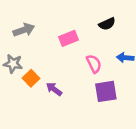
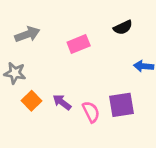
pink semicircle: (94, 64) -> (91, 112), moved
orange square: (31, 78) -> (31, 101), moved

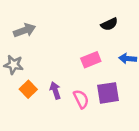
pink rectangle: (79, 44) -> (91, 60), moved
purple arrow: (62, 102) -> (55, 90), turned 35

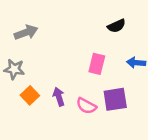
pink rectangle: (91, 60) -> (97, 64), turned -54
pink semicircle: (81, 99) -> (86, 106), turned 144

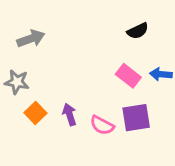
pink rectangle: (97, 64) -> (128, 76), moved, turned -66

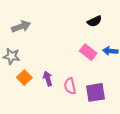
purple square: (136, 118) -> (95, 92), moved
pink semicircle: (102, 125) -> (70, 86), turned 49

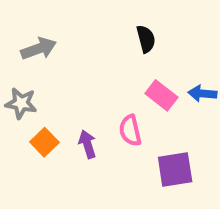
black semicircle: (94, 21) -> (146, 39), moved, turned -80
pink semicircle: (70, 86) -> (130, 131), moved

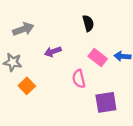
purple arrow: (87, 144) -> (53, 52), moved, turned -91

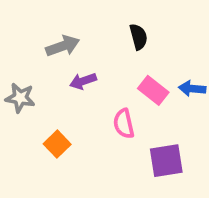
gray arrow: (23, 29) -> (63, 46), moved
orange square: (27, 86) -> (57, 144), moved

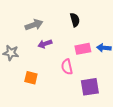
pink rectangle: (153, 90) -> (83, 49), turned -49
orange square: (57, 144) -> (31, 78), turned -32

